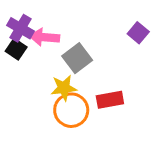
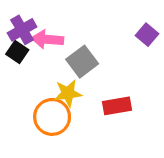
purple cross: (21, 28) -> (22, 30), turned 30
orange circle: (71, 110) -> (52, 117), moved

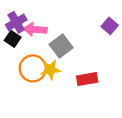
orange circle: (52, 117) -> (33, 68), moved

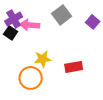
gray square: (61, 46) -> (62, 15), moved
orange circle: (33, 68) -> (31, 78), moved

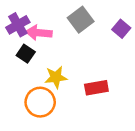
black square: (11, 33) -> (26, 54), moved

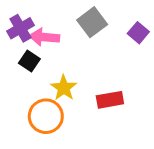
yellow star: (56, 77) -> (64, 88), turned -30

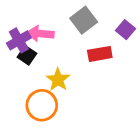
purple cross: (20, 28) -> (19, 40), moved
red rectangle: (110, 100) -> (100, 54), moved

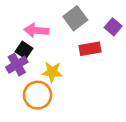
purple cross: (19, 40) -> (17, 65), moved
yellow star: (58, 80) -> (52, 72), turned -30

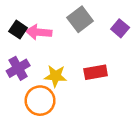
red rectangle: (90, 49) -> (96, 72), moved
black square: (24, 50) -> (18, 30), moved

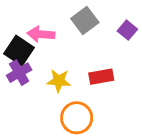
black square: (18, 30) -> (19, 51), moved, size x1.5
orange circle: (40, 101) -> (77, 118), moved

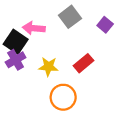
red rectangle: (101, 77) -> (84, 63), turned -30

